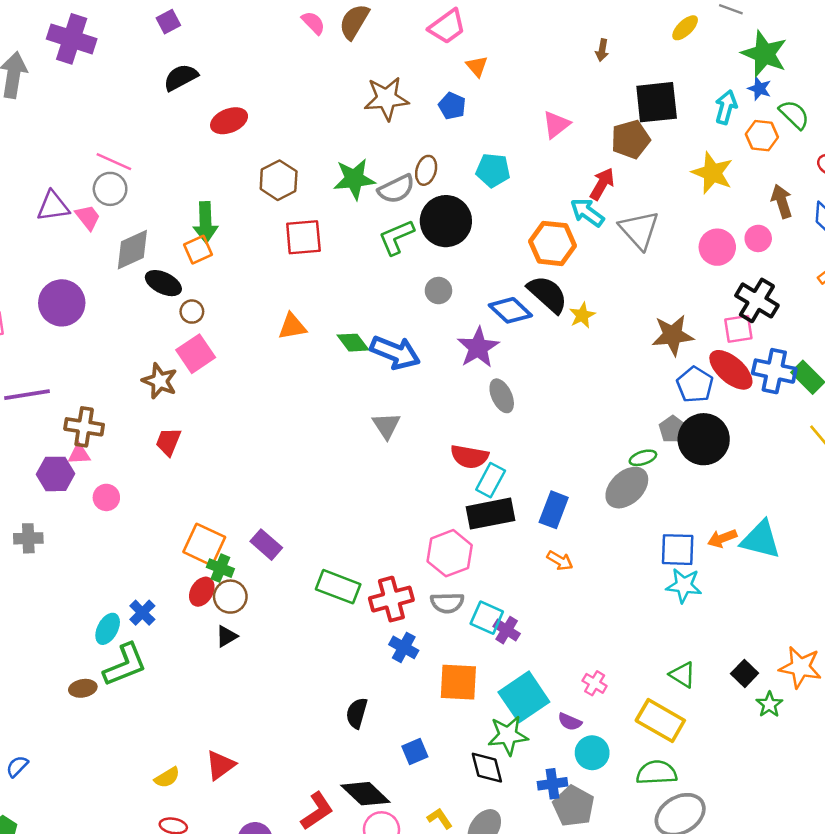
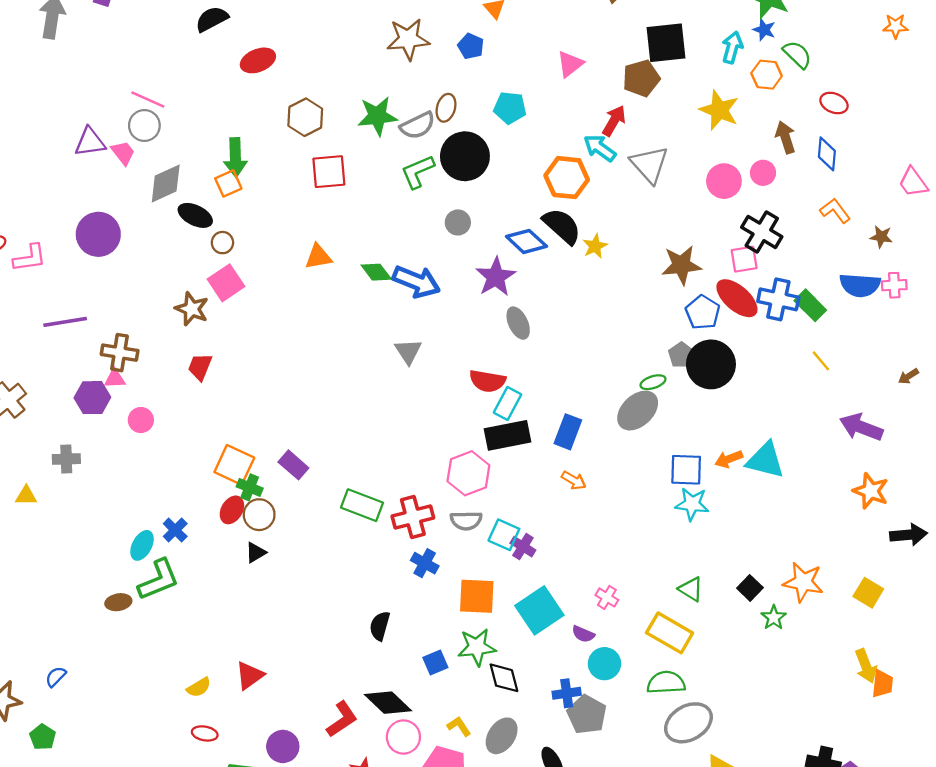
green star: (508, 735) -> (477, 647), moved

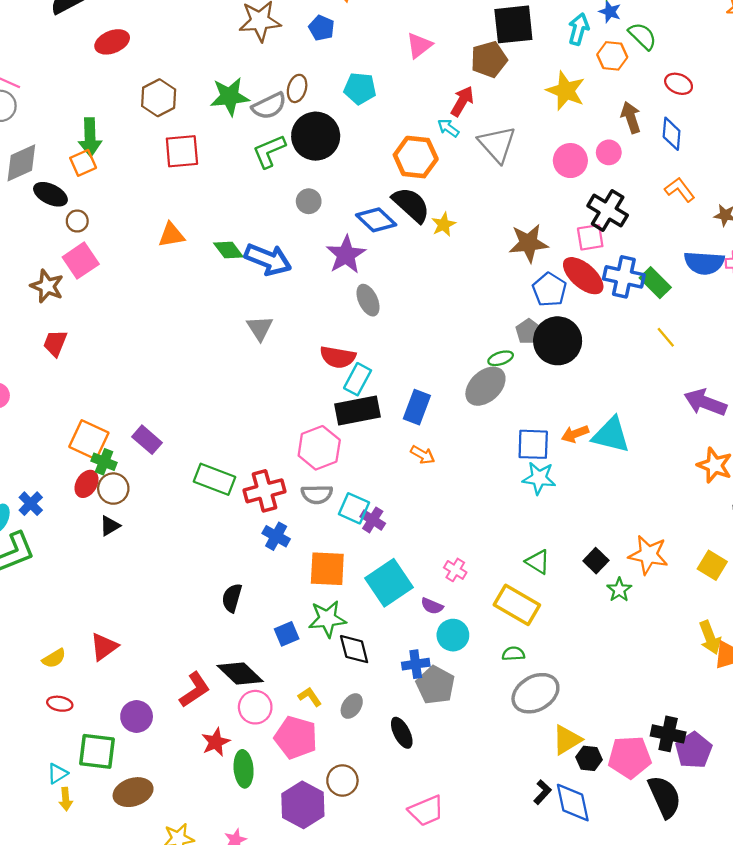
cyan arrow: (600, 148) -> (448, 128), size x0.7
green semicircle: (666, 683) -> (513, 654), size x0.6
gray ellipse: (502, 736) -> (352, 706), size x0.7

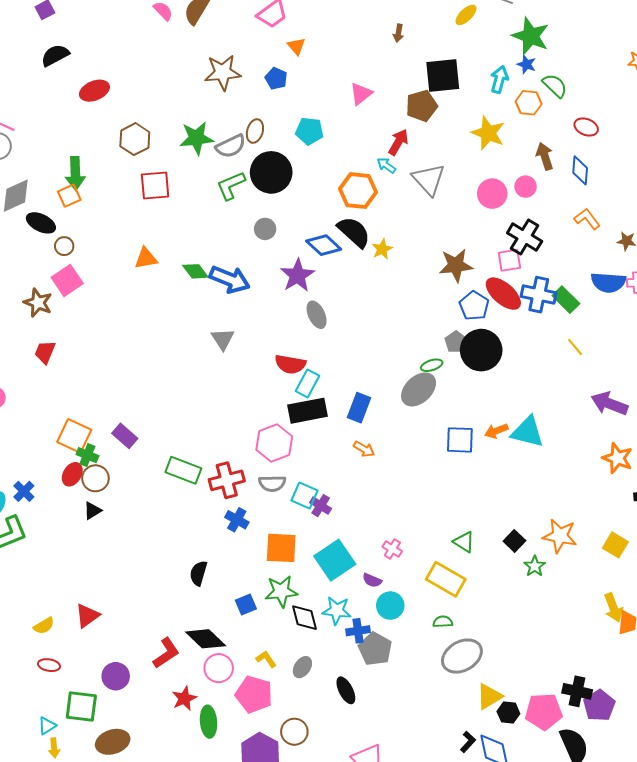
cyan star: (539, 478) -> (337, 611), moved

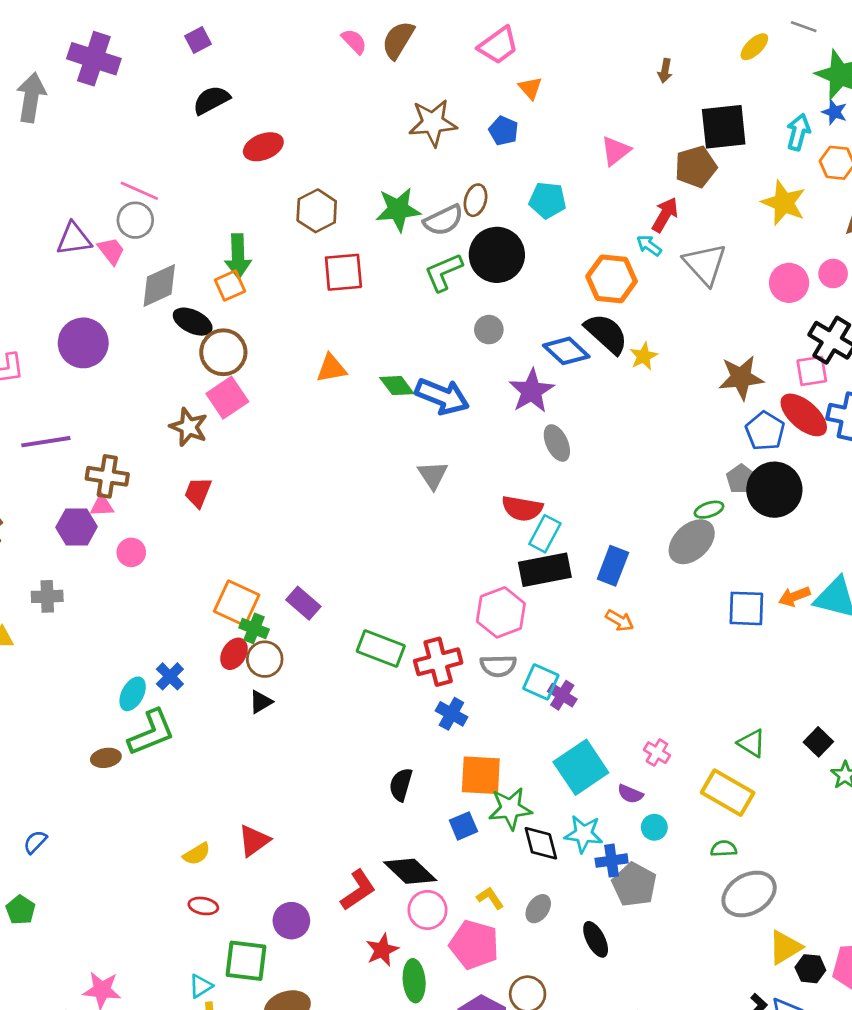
brown circle: (64, 246) -> (223, 352), size x1.8
orange square: (281, 548) -> (481, 775), moved
cyan circle: (390, 606) -> (654, 827), size x0.7

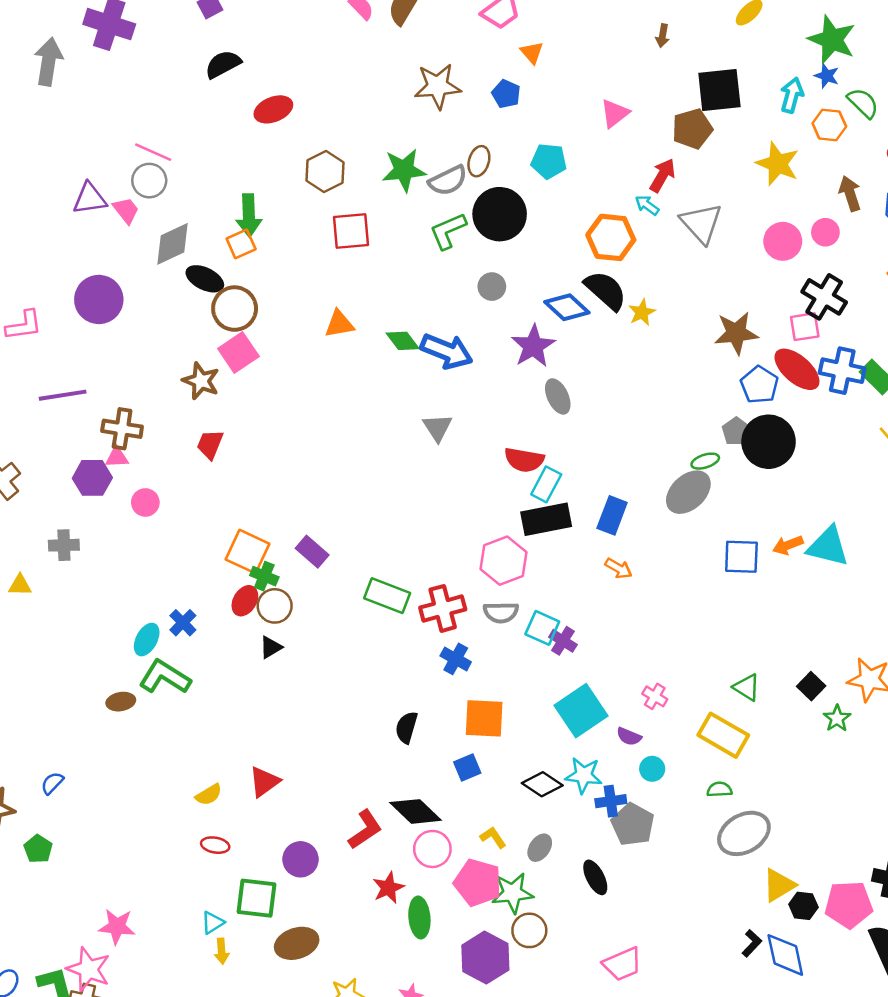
green L-shape: (151, 733) -> (165, 677), turned -126
green star: (510, 809) -> (513, 893), moved
black diamond: (541, 843) -> (542, 784), turned -42

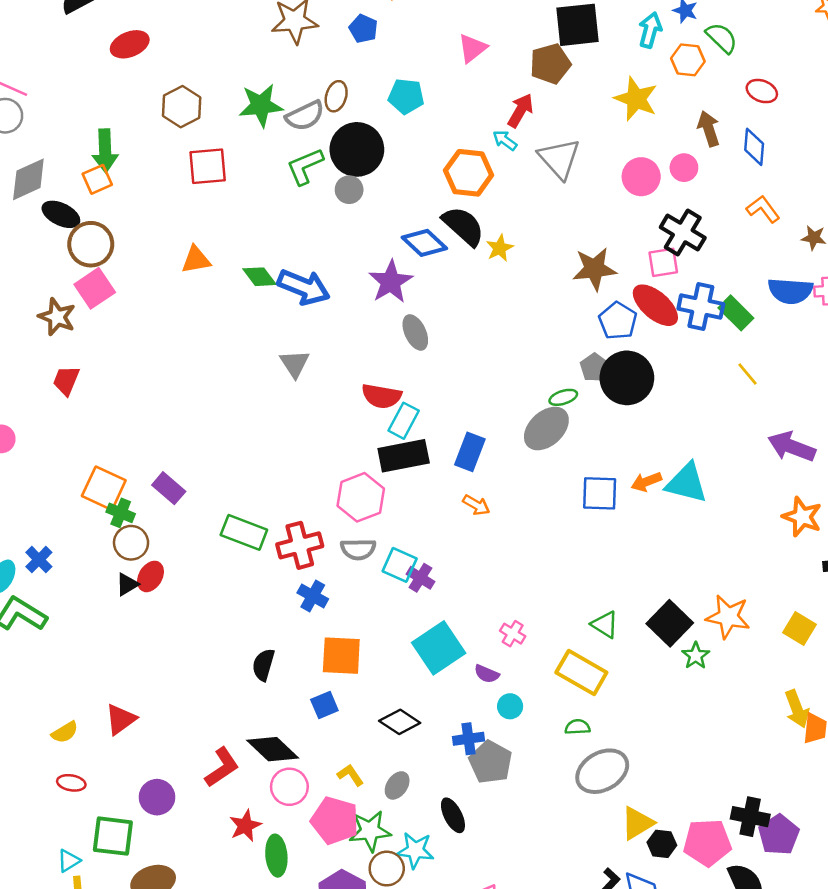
gray circle: (492, 287) -> (349, 190), moved
red ellipse: (245, 601) -> (150, 576), moved
black square: (811, 686) -> (670, 623), size x1.6
cyan star: (584, 775) -> (415, 850), moved

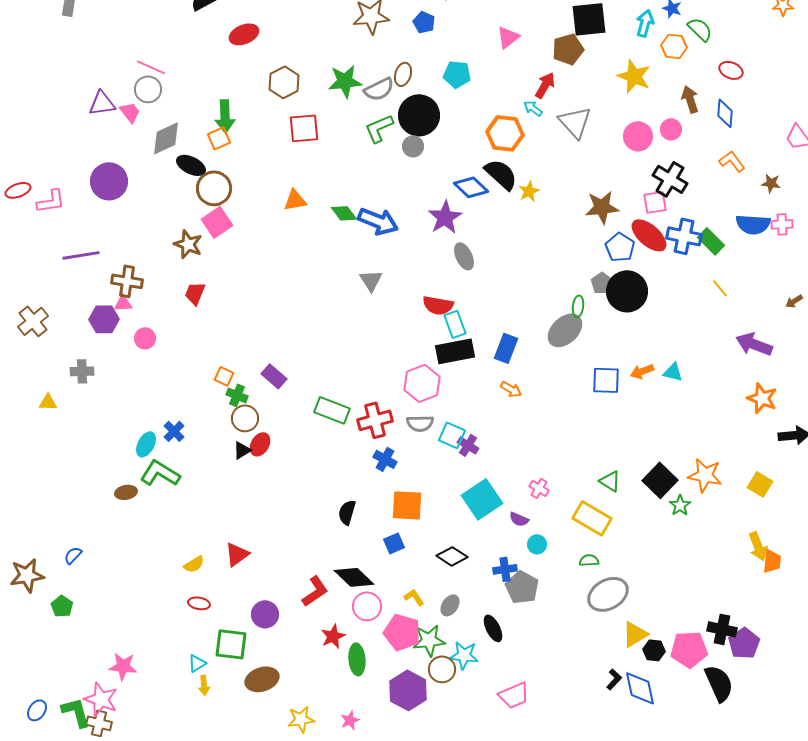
green ellipse: (563, 397) -> (578, 306), turned -65
cyan rectangle: (404, 421) -> (455, 324), turned -48
cyan triangle: (687, 483) -> (673, 372), size x0.6
orange square: (104, 488) -> (224, 376), size x0.6

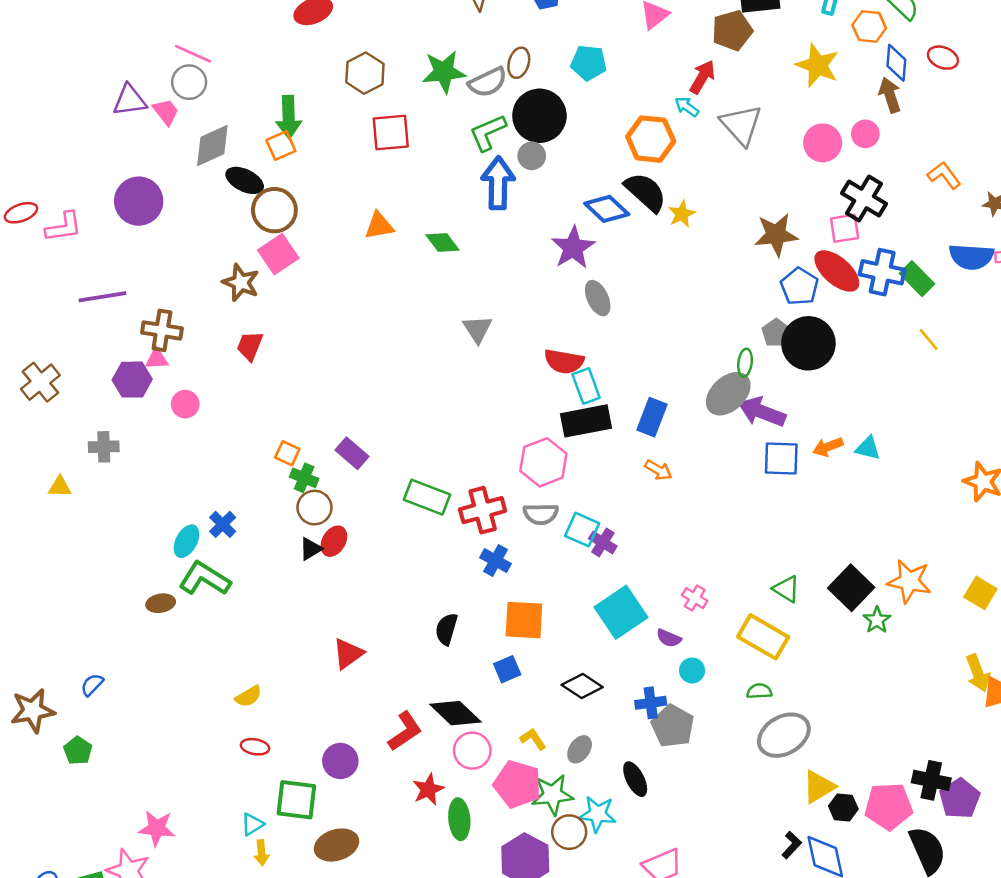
blue diamond: (725, 113) -> (896, 63), moved
blue arrow: (378, 221) -> (498, 183), moved, turned -111
purple arrow: (754, 344) -> (762, 412), moved
red triangle: (237, 554) -> (348, 654), moved

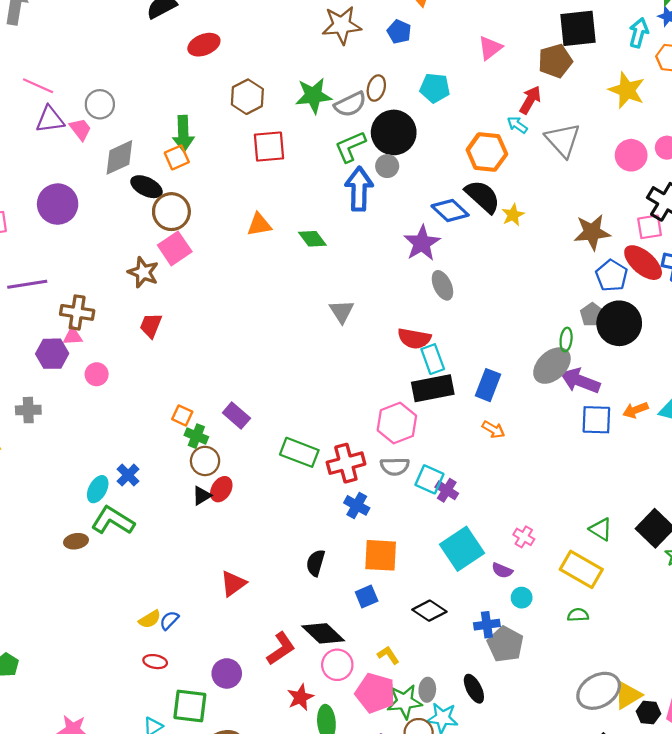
pink line: (193, 54) -> (38, 86), moved
blue semicircle: (92, 685) -> (169, 620), moved
gray ellipse: (784, 735) -> (599, 691), moved
gray ellipse: (580, 749) -> (427, 690), moved, turned -30

